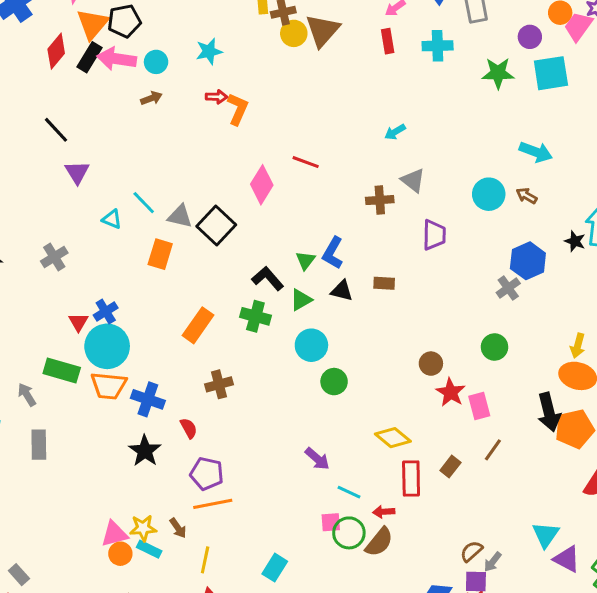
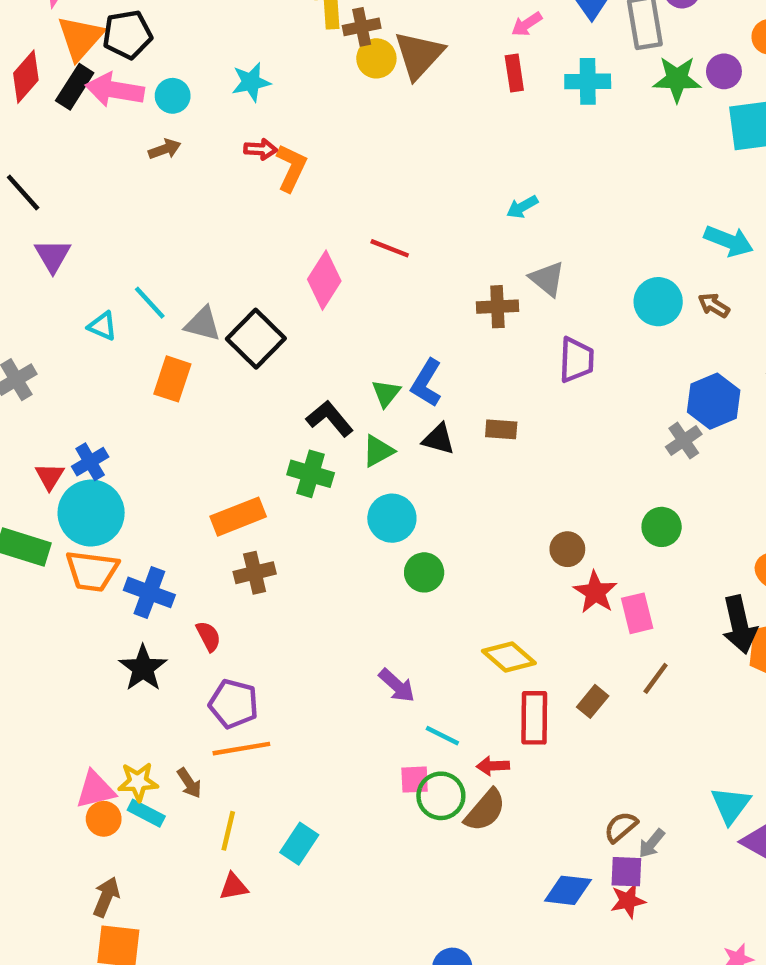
green star: (498, 73) -> (677, 79), moved
orange rectangle: (198, 325) -> (238, 517), moved, turned 32
cyan rectangle: (275, 568) -> (299, 844), moved

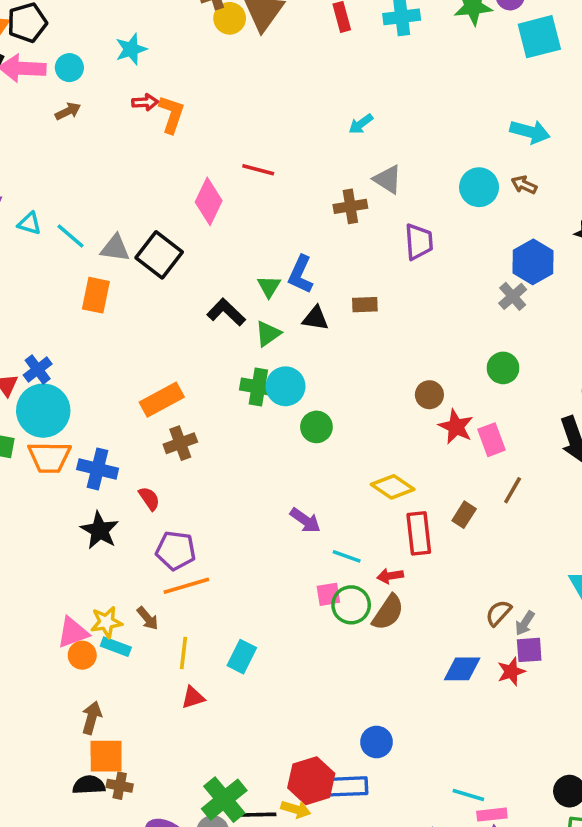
cyan triangle: (102, 326) -> (29, 223), moved
green cross: (311, 474) -> (258, 387), moved
purple square: (626, 872) -> (529, 650), moved

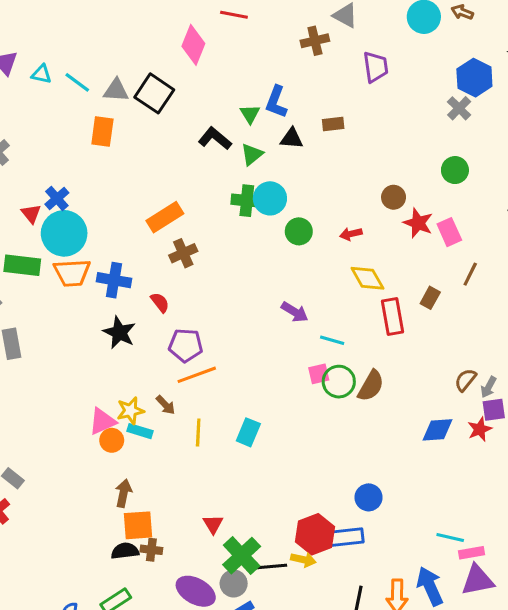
yellow diamond: (393, 487) -> (367, 278), turned 30
red arrow: (390, 576) -> (351, 234), moved
red triangle: (193, 697) -> (213, 524), moved, turned -40

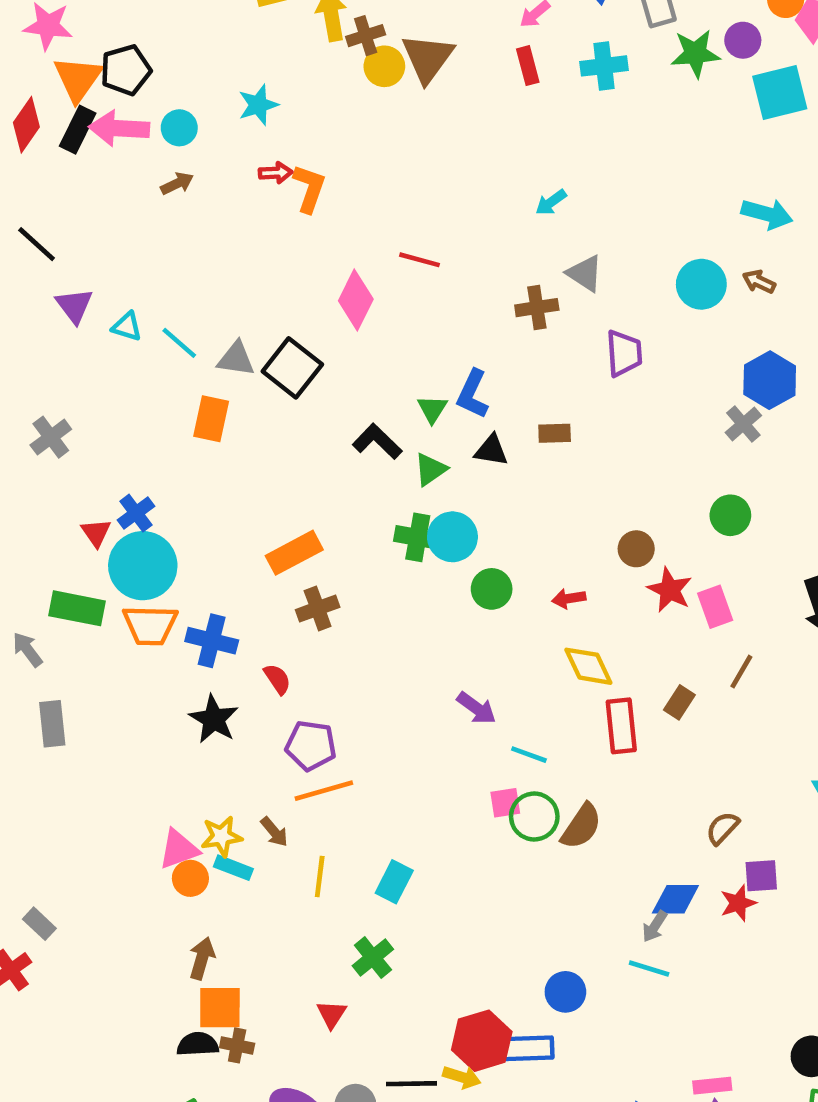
gray arrow: (489, 387) -> (655, 926), moved
cyan line: (450, 537) -> (649, 969), moved
green cross: (242, 556) -> (373, 958), moved, size x0.7

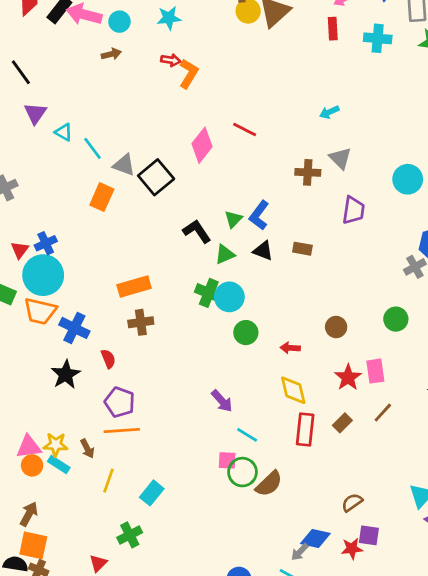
red star: (670, 590) -> (348, 377), moved

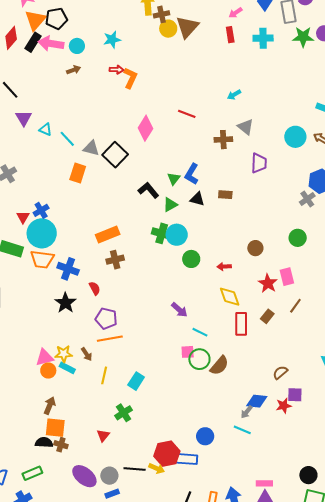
red line: (245, 130) -> (187, 114), moved

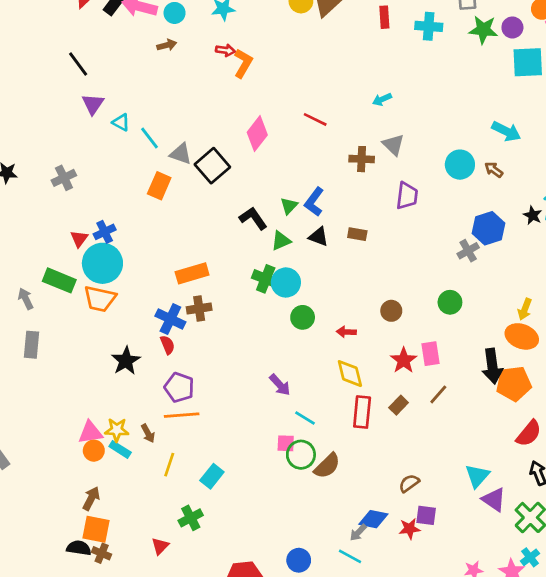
blue cross: (68, 269) -> (170, 319), moved

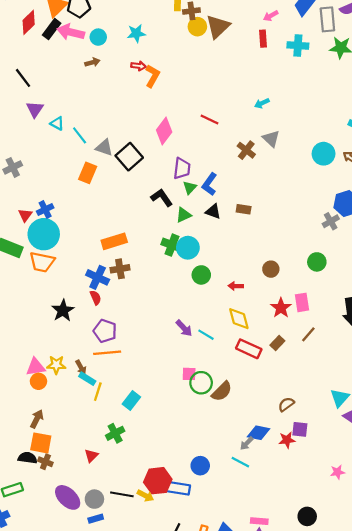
brown cross: (362, 159) -> (246, 150), turned 36
purple trapezoid: (407, 196) -> (182, 168), moved
red rectangle: (362, 412) -> (249, 349), turned -70
cyan line: (305, 418) -> (206, 335), moved
cyan rectangle: (120, 449) -> (87, 379), moved

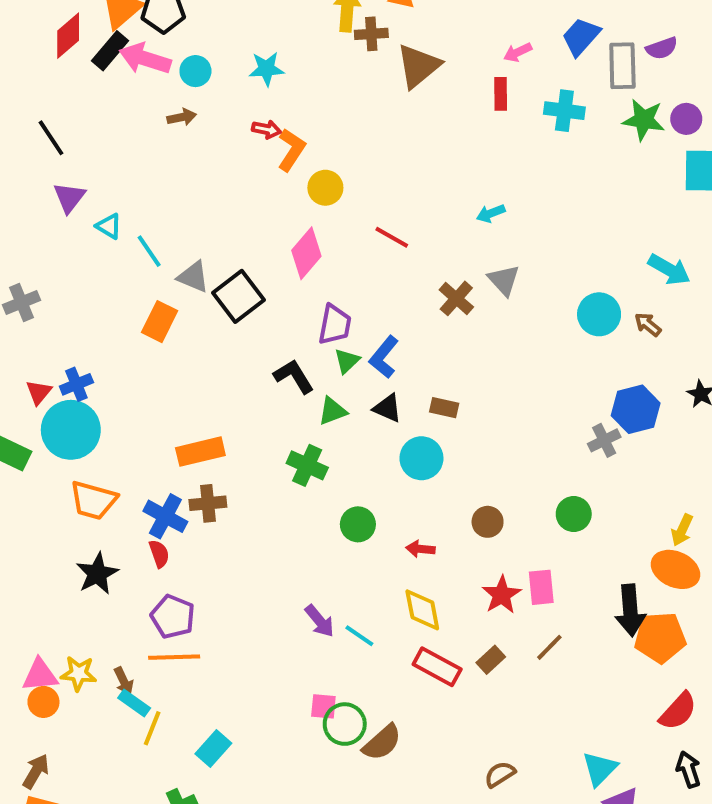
yellow circle: (197, 27) -> (325, 188), moved
cyan circle: (188, 248) -> (421, 458), moved
orange trapezoid: (42, 262) -> (93, 500), moved

